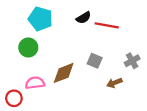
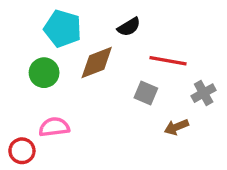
red line: (107, 25) -> (168, 61), moved
brown diamond: (64, 73) -> (97, 63), moved

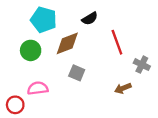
red line: (168, 61) -> (117, 42), turned 60
gray square: (146, 93) -> (77, 73), moved
gray cross: (204, 93) -> (142, 65), turned -35

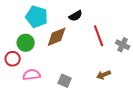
gray cross: (142, 65) -> (123, 45), moved
gray square: (77, 73) -> (65, 81), moved
red circle: (15, 105) -> (13, 59), moved

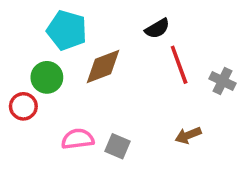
black semicircle: (76, 16) -> (157, 28), moved
pink semicircle: (32, 75) -> (78, 139), moved

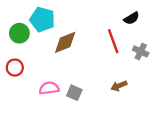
black semicircle: (157, 28) -> (132, 18), moved
green circle: (47, 77) -> (19, 33), moved

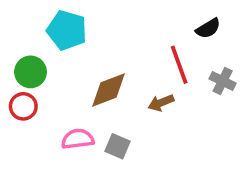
green circle: (19, 33) -> (31, 72), moved
brown diamond: (65, 42) -> (108, 90), moved
brown arrow: (119, 86) -> (161, 103), moved

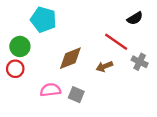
red line: (179, 65) -> (116, 42), turned -35
gray cross: (223, 81) -> (140, 62), moved

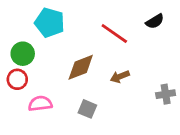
red line: (116, 42) -> (114, 33), moved
gray cross: (140, 62) -> (166, 94), moved, turned -35
pink semicircle: (50, 90) -> (40, 104), moved

